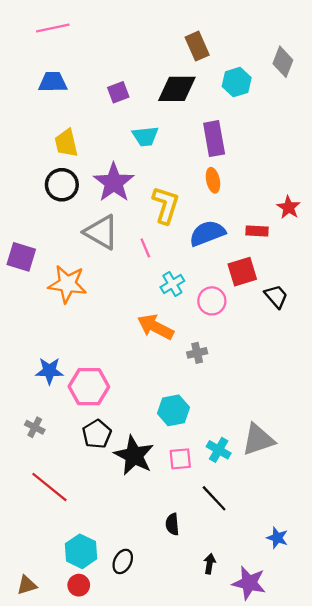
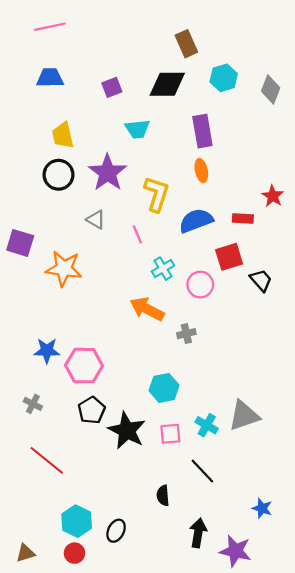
gray diamond: (283, 62) -> (271, 90), moved
gray triangle: (101, 232) -> (96, 220), size x0.6
black arrow: (210, 564) -> (198, 533), size x1.5

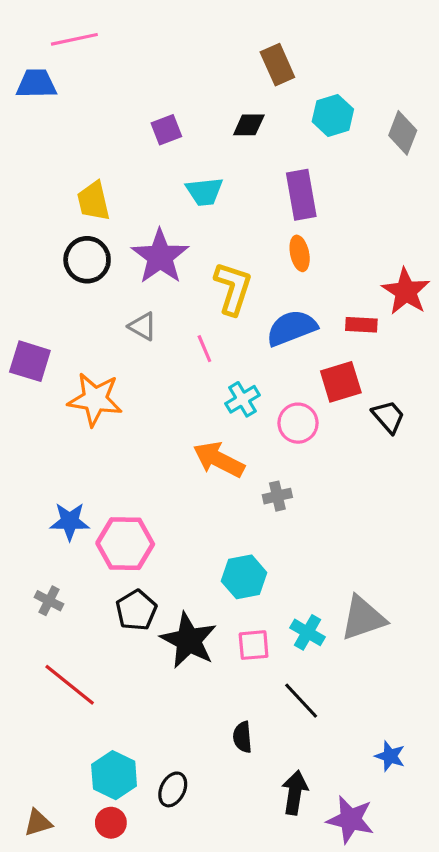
blue trapezoid: (50, 78) -> (36, 84), moved
black diamond: (167, 84) -> (249, 125), size x0.6
red star: (273, 196) -> (406, 291), size x1.4

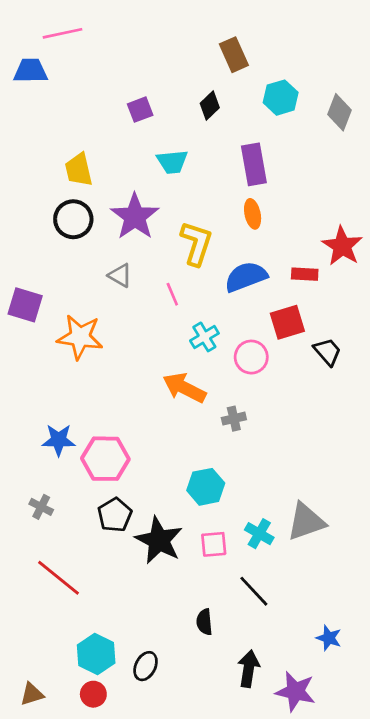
black diamond: (249, 125) -> (210, 106), turned -44

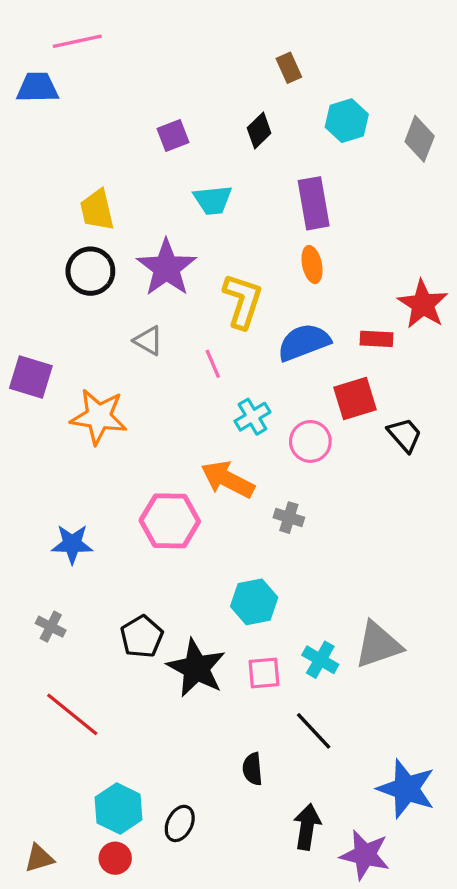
brown rectangle: (234, 55) -> (289, 68), size x0.7
gray cross: (234, 419) -> (289, 518), turned 30
pink hexagon: (105, 459) -> (170, 521), moved
blue star: (329, 638) -> (406, 789), size x1.8

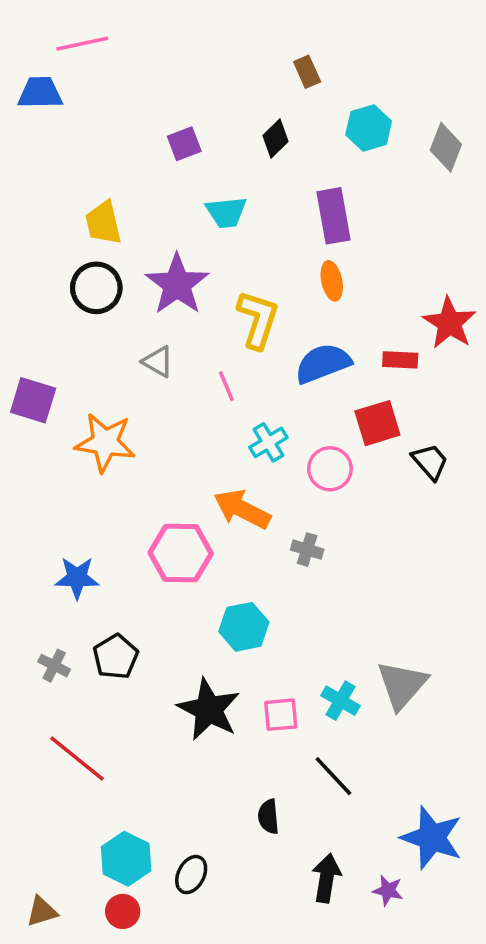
cyan hexagon: (254, 602) -> (244, 627), moved
black pentagon: (142, 637) -> (116, 657), moved
gray triangle: (378, 645) -> (402, 685), turned -30
purple star: (365, 855) -> (388, 890), moved, size x0.6

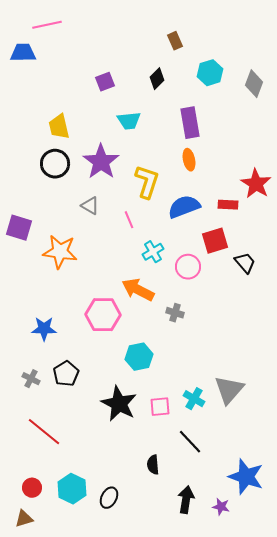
red circle: (123, 911) -> (32, 488), moved

